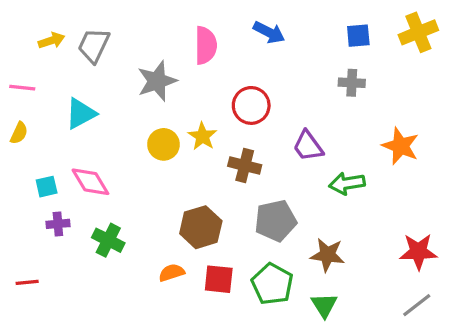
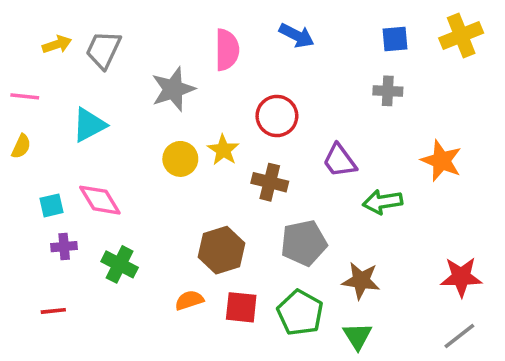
red line: (27, 282) -> (53, 311), moved

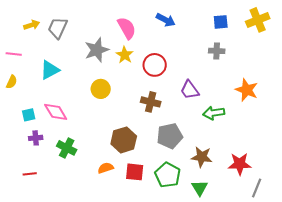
pink semicircle: (227, 50) -> (127, 28), turned -30
yellow star: (223, 150) -> (125, 55), moved
red star: (461, 277) -> (240, 164), moved
gray line: (459, 336) -> (257, 188), turned -30

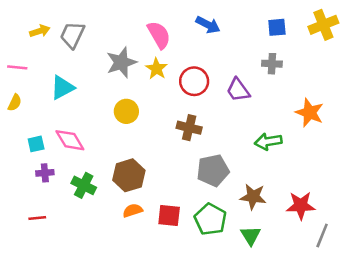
purple trapezoid: (190, 90) -> (238, 90), moved
brown hexagon: (124, 140) -> (129, 175), moved

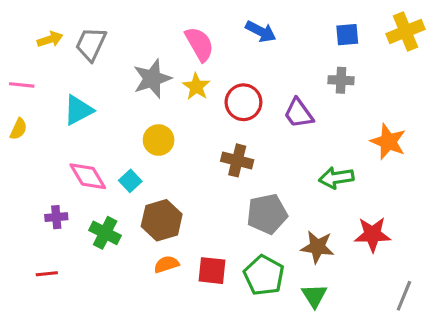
cyan square: (36, 144) -> (130, 181), moved, turned -30
red star: (301, 205) -> (372, 234), moved

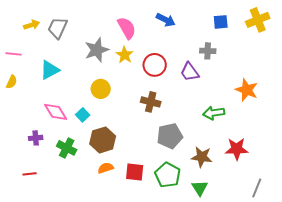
gray cross: (341, 80) -> (208, 51), moved

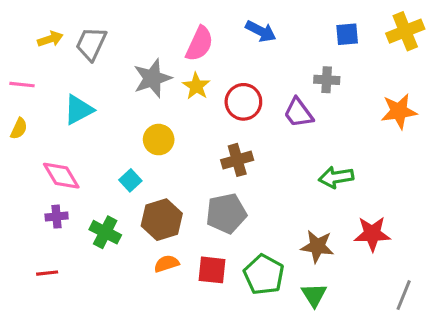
pink semicircle: (127, 28) -> (199, 44), turned 55
orange star: (247, 90) -> (399, 111), moved, turned -30
brown cross: (151, 102) -> (237, 160), turned -30
pink diamond: (56, 112) -> (61, 176), moved
gray pentagon: (170, 136) -> (226, 213), moved

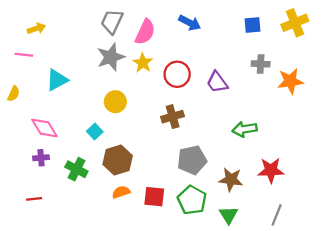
gray trapezoid: (91, 44) -> (112, 22), moved
gray cross: (327, 80) -> (261, 64), moved
pink line: (22, 85) -> (24, 55), moved
gray pentagon: (226, 213) -> (192, 160), moved
gray line: (404, 295) -> (277, 215), moved

